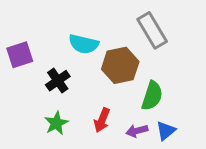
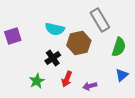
black cross: (58, 81) -> (53, 58), moved
green semicircle: (152, 96) -> (119, 47), moved
blue triangle: (166, 131) -> (122, 75), moved

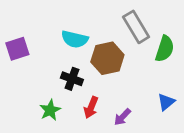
green semicircle: (119, 47) -> (165, 49), moved
black cross: (53, 58) -> (72, 79), turned -35
purple arrow: (90, 86) -> (122, 117), turned -32

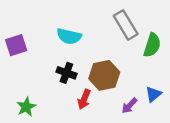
brown hexagon: (107, 58) -> (104, 75), moved
green star: (50, 110) -> (26, 107), moved
purple arrow: (122, 117) -> (129, 106), moved

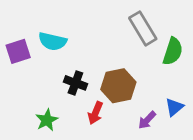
cyan semicircle: (69, 36) -> (53, 41), moved
green star: (26, 107) -> (47, 120), moved

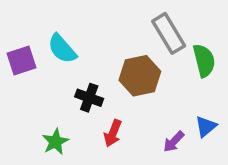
cyan semicircle: (53, 41) -> (62, 49), turned 36
green semicircle: (173, 51) -> (204, 61), turned -32
brown hexagon: (118, 86) -> (140, 76), moved

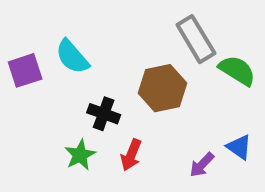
green semicircle: (204, 61) -> (237, 70), turned -44
blue triangle: (206, 126) -> (239, 147), turned -45
green star: (55, 142) -> (80, 155), moved

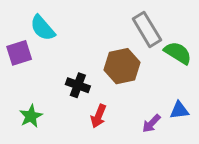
cyan semicircle: (72, 57) -> (43, 28), moved
blue triangle: (239, 147) -> (179, 110), turned -42
green star: (80, 155) -> (31, 116), moved

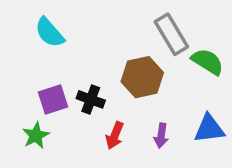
purple square: (19, 53) -> (53, 99), moved
blue triangle: (179, 110) -> (209, 129), size x1.4
purple arrow: (151, 123) -> (161, 136), moved, turned -36

